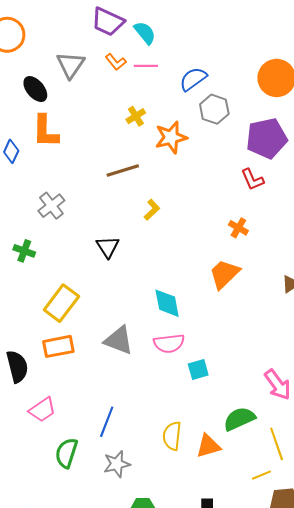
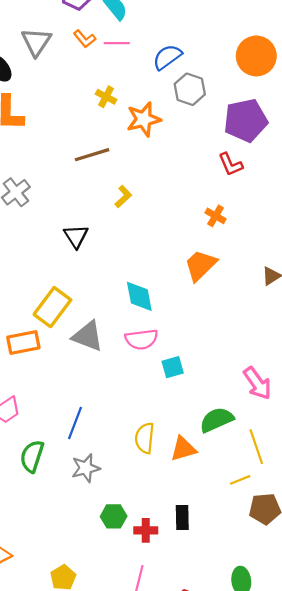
yellow cross: (136, 116) -> (106, 97), turned -30
yellow rectangle: (61, 303) -> (52, 307), moved

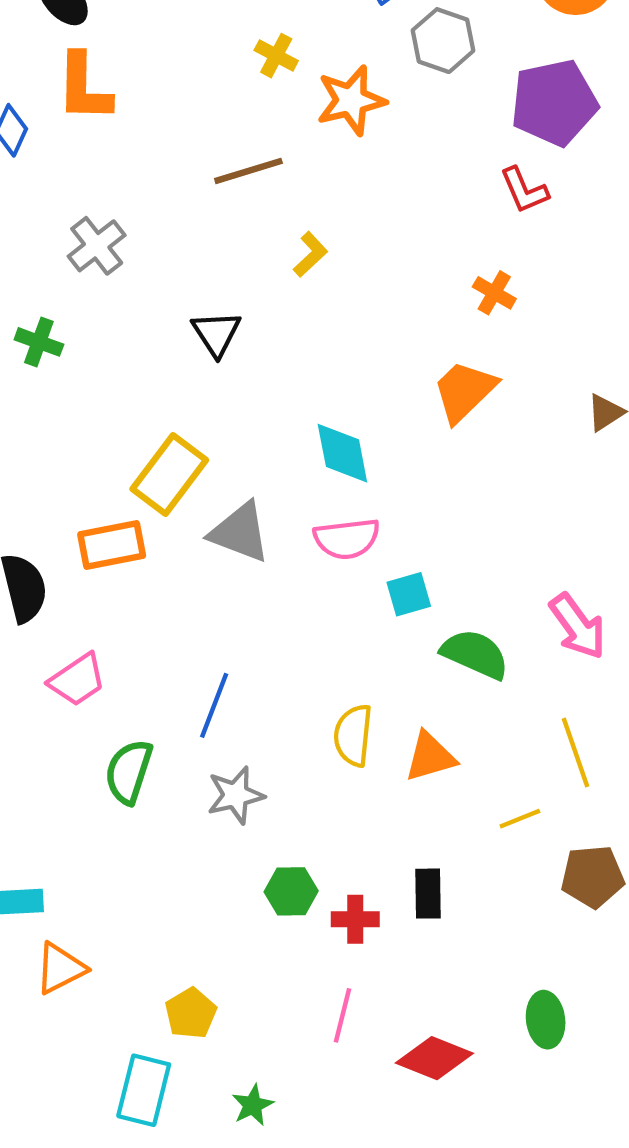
green semicircle: (217, 420) -> (475, 654), moved, turned 48
yellow line: (240, 480) -> (520, 819), moved

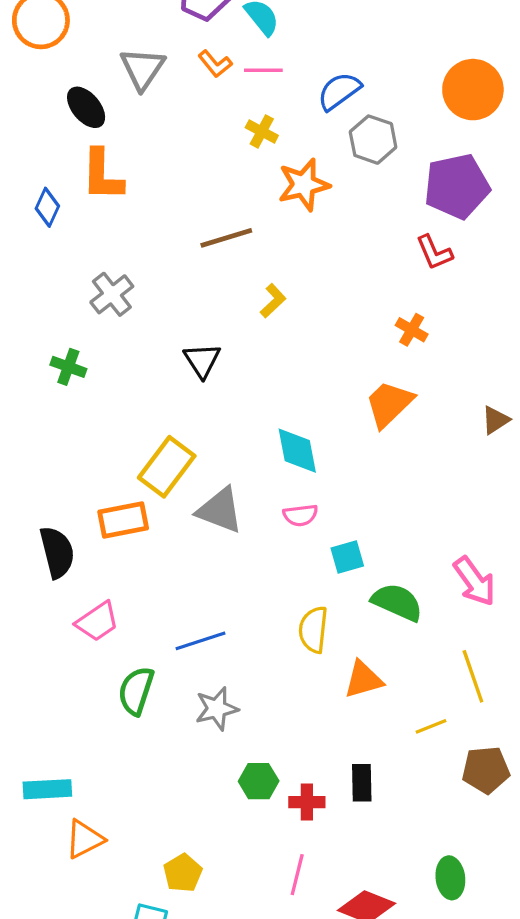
yellow cross: (276, 56) -> (262, 131), moved
pink semicircle: (347, 539) -> (300, 515), size x0.7
blue line: (214, 705) -> (201, 641), turned 51
yellow semicircle: (353, 735) -> (313, 630), moved

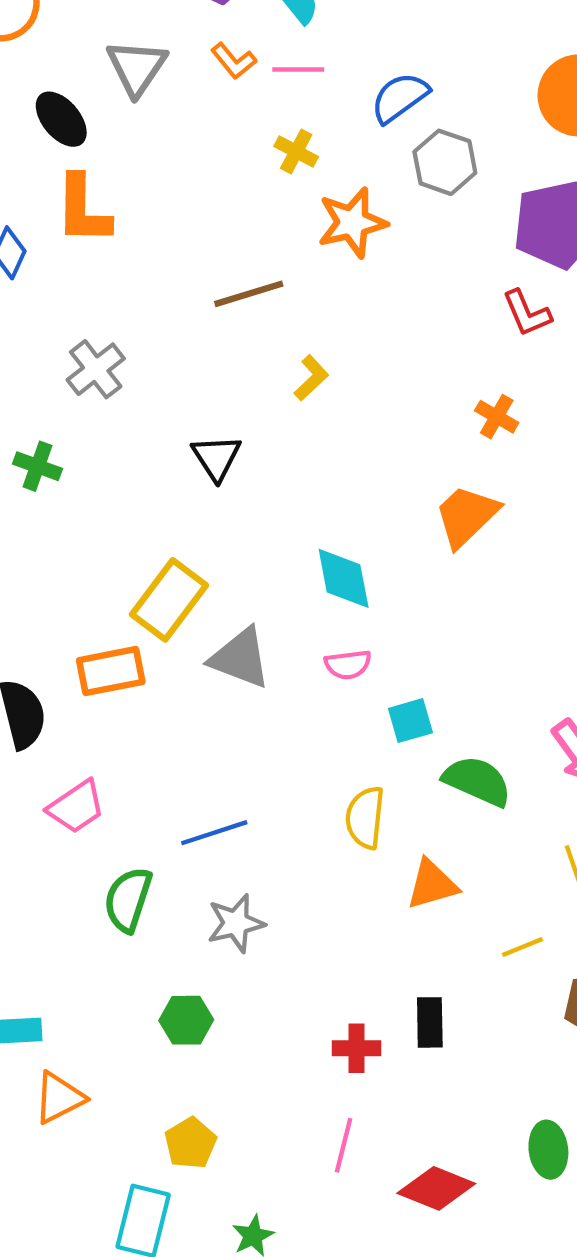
green hexagon: (259, 781) -> (186, 1020), moved

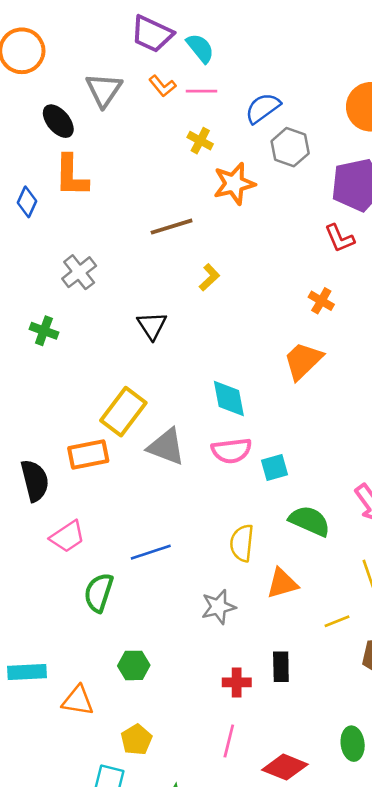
pink semicircle: (348, 665) -> (231, 451), size x1.4
cyan square: (410, 721) -> (274, 468), moved
gray star: (236, 923) -> (218, 607), moved
orange triangle: (59, 1098) -> (78, 701), moved, turned 36

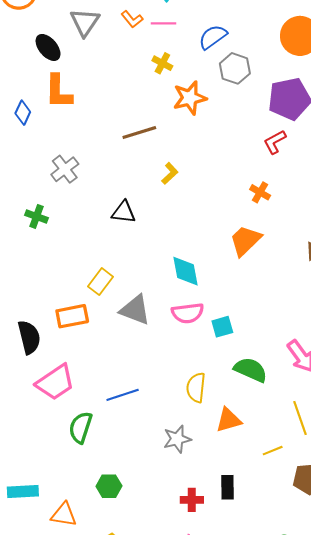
red L-shape: (340, 238) -> (275, 142), turned 85
black triangle: (152, 326) -> (124, 212), turned -50
yellow rectangle: (123, 412) -> (101, 282), size x0.7
pink trapezoid: (67, 537) -> (55, 382), size x1.4

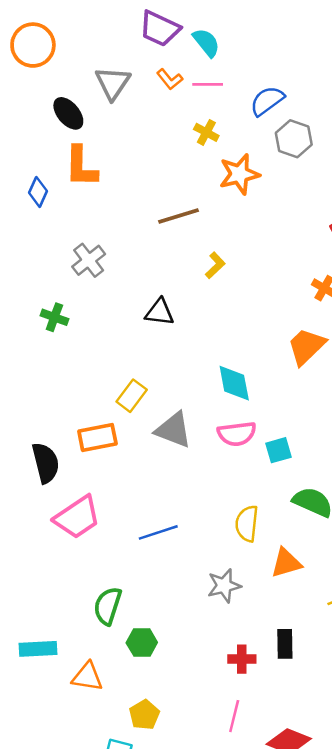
green semicircle: (81, 427) -> (108, 606), moved

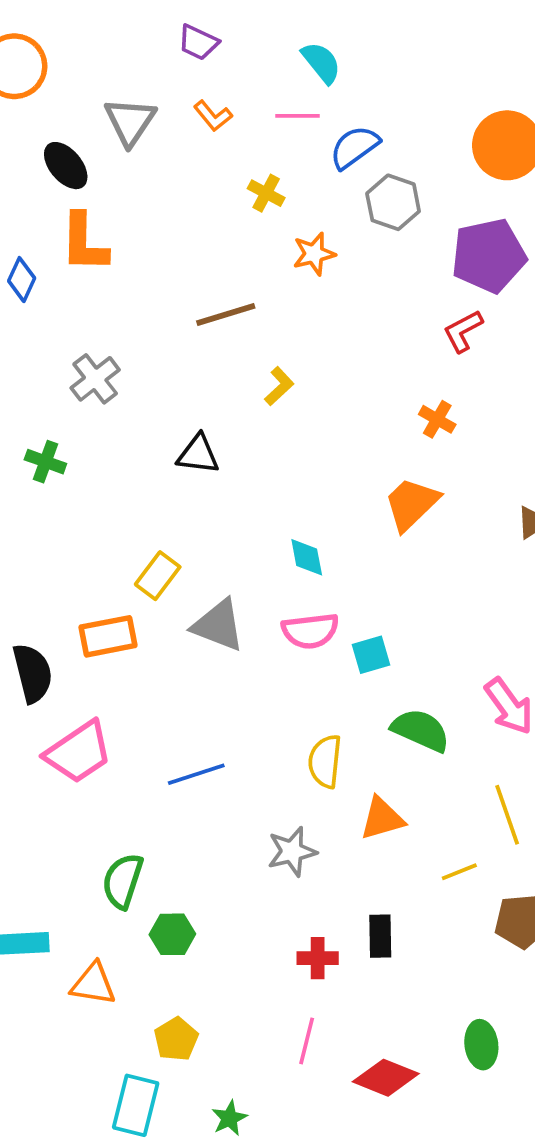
purple trapezoid: (160, 29) -> (198, 42), size x0.7
cyan semicircle: (206, 43) -> (321, 63), moved
pink line: (208, 84) -> (297, 116), moved
orange star: (239, 174) -> (314, 254), size x0.7
cyan diamond: (234, 383) -> (307, 557), size x0.7

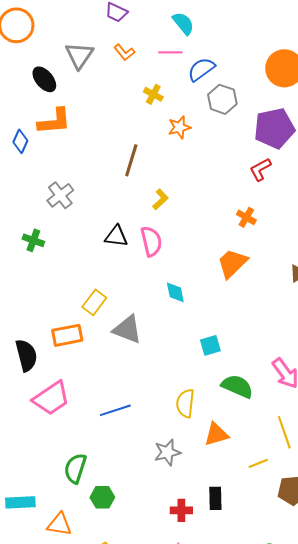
orange L-shape: (84, 243) -> (54, 121), turned -96
brown line: (226, 315) -> (131, 160), turned -56
pink semicircle: (310, 631) -> (151, 241), moved, turned -96

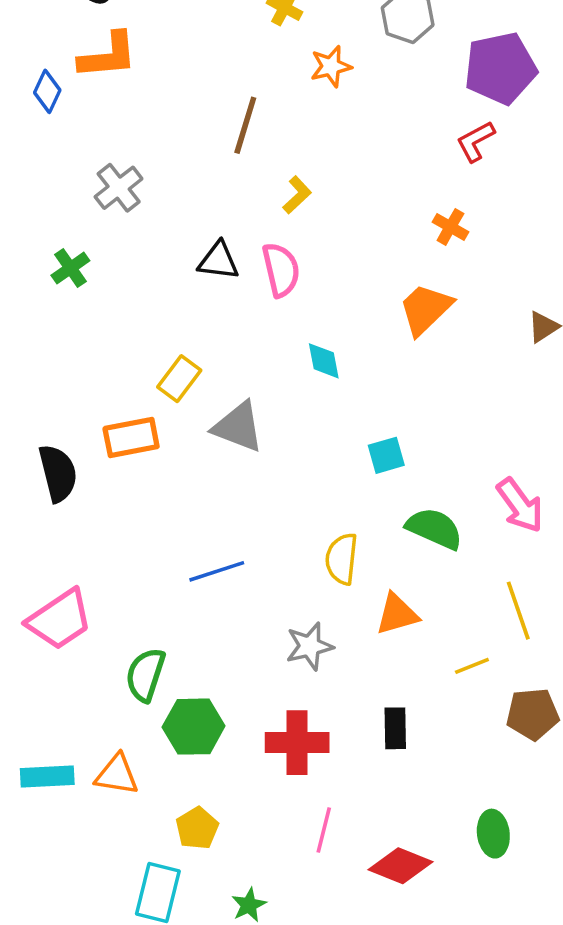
green cross: (33, 240) -> (70, 268), turned 35
pink trapezoid: (51, 398) -> (60, 619), moved
green hexagon: (102, 497) -> (194, 727), size x1.4
cyan rectangle: (20, 502) -> (47, 777), moved
red cross: (181, 510) -> (297, 743), moved, size x1.6

